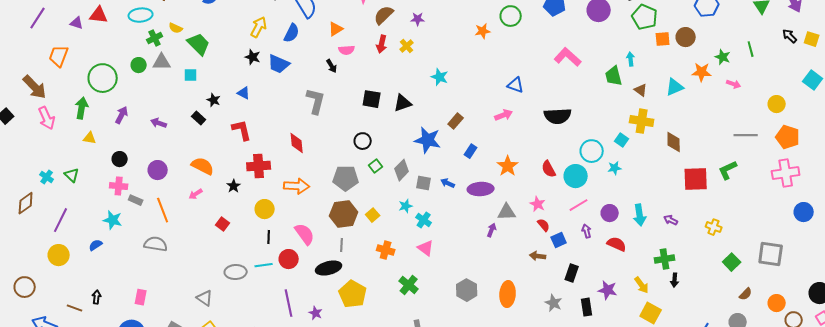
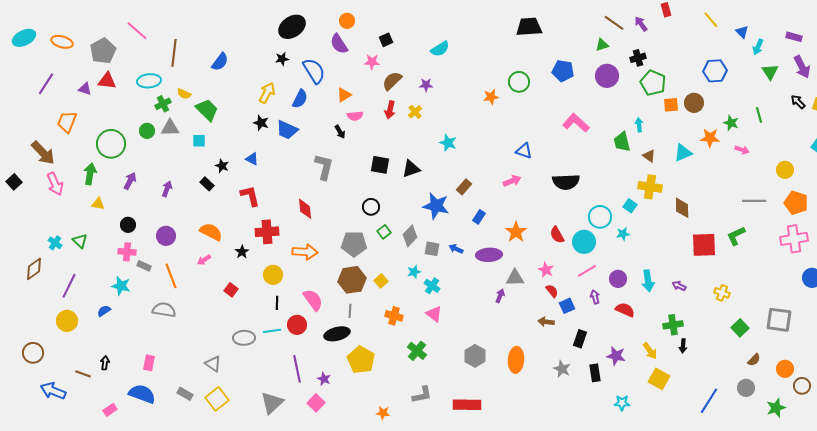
purple arrow: (159, 123) -> (167, 189), turned 91

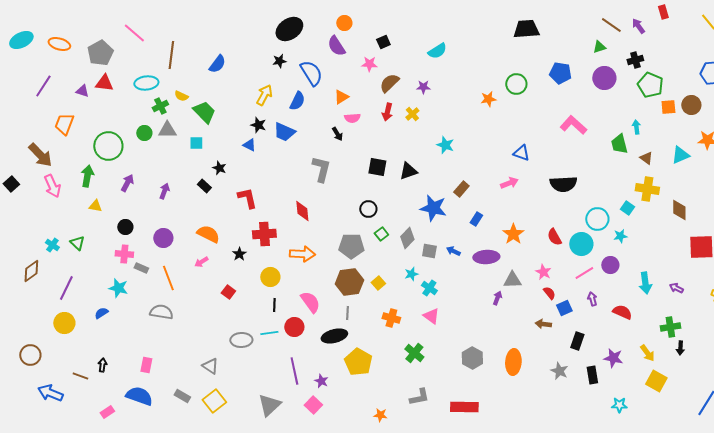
blue triangle: (252, 159) -> (249, 145), moved
purple circle: (618, 279) -> (610, 265), moved

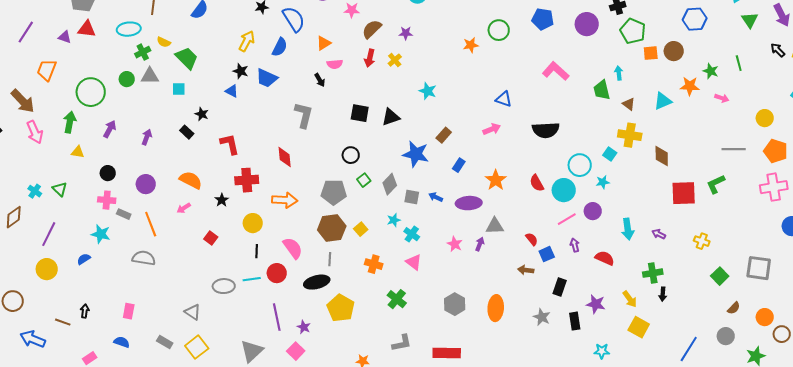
pink star: (543, 272) -> (455, 244), moved
blue semicircle: (139, 396) -> (122, 342), size x0.6

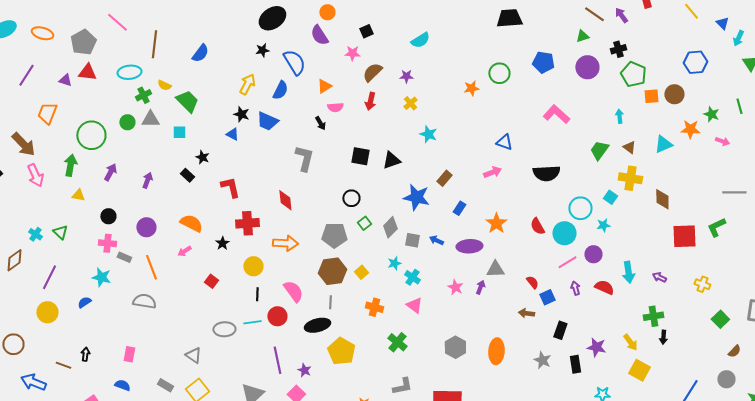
yellow cross: (395, 60) -> (410, 103), moved
green trapezoid: (602, 90) -> (599, 150), moved, turned 50
red semicircle: (605, 258) -> (604, 287), moved

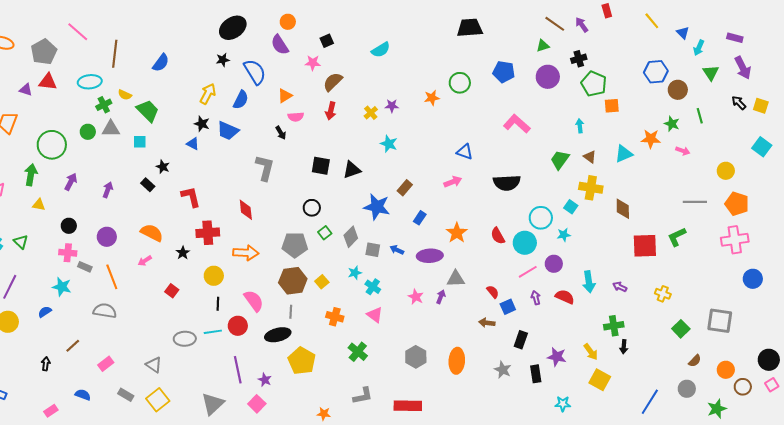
purple star: (406, 76) -> (392, 106), moved
brown circle: (674, 94) -> (678, 90), moved
pink rectangle: (129, 354) -> (106, 364), moved, turned 42
brown line: (63, 365) -> (73, 346), moved, turned -63

